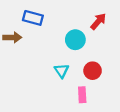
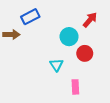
blue rectangle: (33, 18) -> (30, 17), turned -42
red circle: (93, 71) -> (85, 53), moved

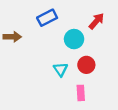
blue rectangle: (30, 17) -> (47, 18), moved
red circle: (85, 53) -> (86, 65), moved

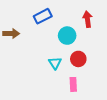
red arrow: (96, 21) -> (87, 19), turned -49

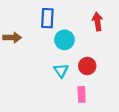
blue rectangle: (43, 16) -> (47, 18), turned -60
cyan circle: (67, 36) -> (64, 40), moved

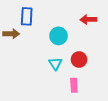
blue rectangle: (47, 18) -> (27, 16), moved
red arrow: (97, 22) -> (88, 19), turned -84

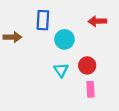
blue rectangle: (27, 16) -> (43, 20), moved
pink rectangle: (74, 85) -> (91, 89), moved

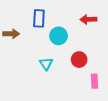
cyan triangle: (61, 70) -> (46, 64), moved
pink rectangle: (91, 89) -> (95, 81), moved

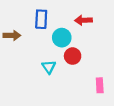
red arrow: (88, 19) -> (83, 20), moved
red circle: (79, 60) -> (73, 56), moved

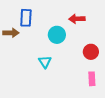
blue rectangle: (41, 19) -> (26, 18), moved
red circle: (73, 56) -> (91, 52), moved

